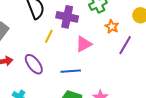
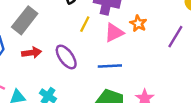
orange star: (112, 27) -> (138, 24), moved
pink triangle: (84, 44) -> (114, 33), moved

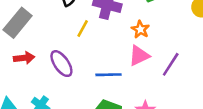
pink triangle: (114, 33) -> (139, 56), moved
purple line: (175, 37) -> (171, 64), moved

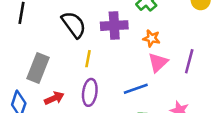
yellow line: (83, 29) -> (88, 59), moved
purple ellipse: (61, 64) -> (90, 92), turned 60

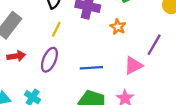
purple line: (189, 61) -> (154, 45), moved
pink triangle: (158, 63) -> (133, 66), moved

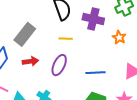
yellow line: (56, 29) -> (66, 39), turned 64

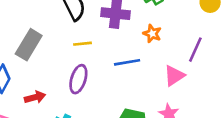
red arrow: (30, 61) -> (35, 97), moved
blue line: (95, 73) -> (127, 62), moved

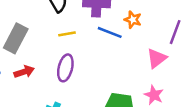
blue line: (127, 62) -> (110, 32), moved, turned 35
red arrow: (35, 97) -> (24, 72), moved

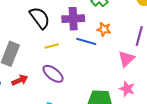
purple ellipse: (65, 68) -> (53, 74), turned -60

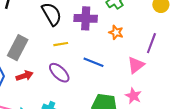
blue line: (86, 41) -> (93, 62), moved

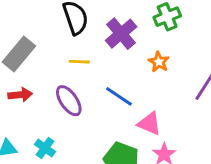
purple cross: (86, 18) -> (121, 34), turned 35
pink triangle: (136, 65) -> (149, 123), moved, turned 48

